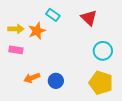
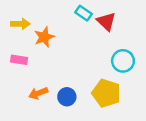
cyan rectangle: (53, 15) -> (84, 13), moved
yellow arrow: (16, 29) -> (20, 24), moved
yellow pentagon: (101, 83) -> (106, 93), moved

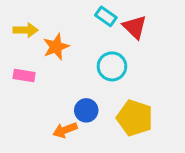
cyan circle: (123, 61) -> (112, 66), moved
orange arrow: (38, 93) -> (65, 130), moved
blue circle: (67, 97) -> (86, 110), moved

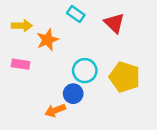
cyan rectangle: (106, 16) -> (76, 14), moved
cyan circle: (112, 66) -> (85, 71), moved
yellow pentagon: (135, 118) -> (125, 77), moved

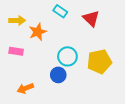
yellow pentagon: (125, 77) -> (99, 62), turned -30
orange arrow: (55, 110) -> (25, 88), moved

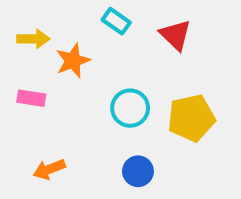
blue circle: (58, 75) -> (138, 171), moved

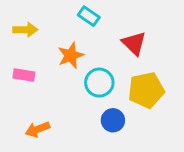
red triangle: (176, 35) -> (134, 43), moved
orange star: (73, 61) -> (71, 55), moved
blue circle: (138, 171) -> (113, 120), moved

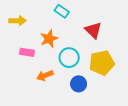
pink rectangle: (24, 75) -> (27, 52), moved
orange arrow: (37, 129) -> (45, 75), moved

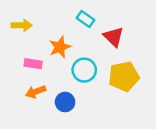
cyan rectangle: (62, 11) -> (85, 19), moved
orange arrow: (45, 75) -> (36, 92), moved
blue circle: (79, 84) -> (65, 102), moved

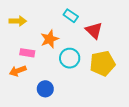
orange arrow: (36, 92) -> (18, 71), moved
blue circle: (65, 102) -> (45, 89), moved

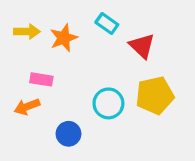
orange star: (50, 39) -> (64, 38), moved
cyan circle: (70, 58) -> (108, 103), moved

